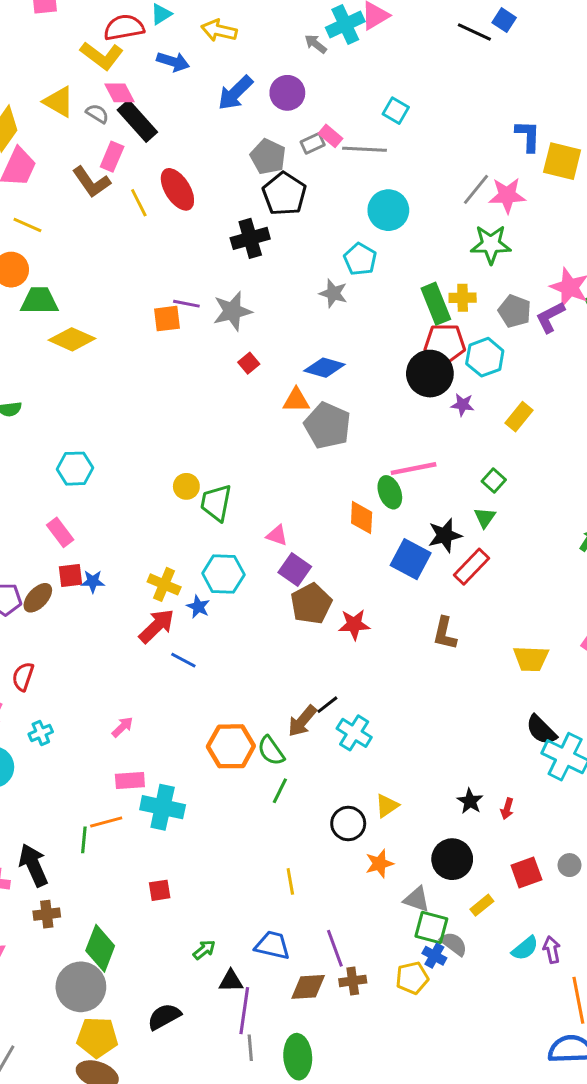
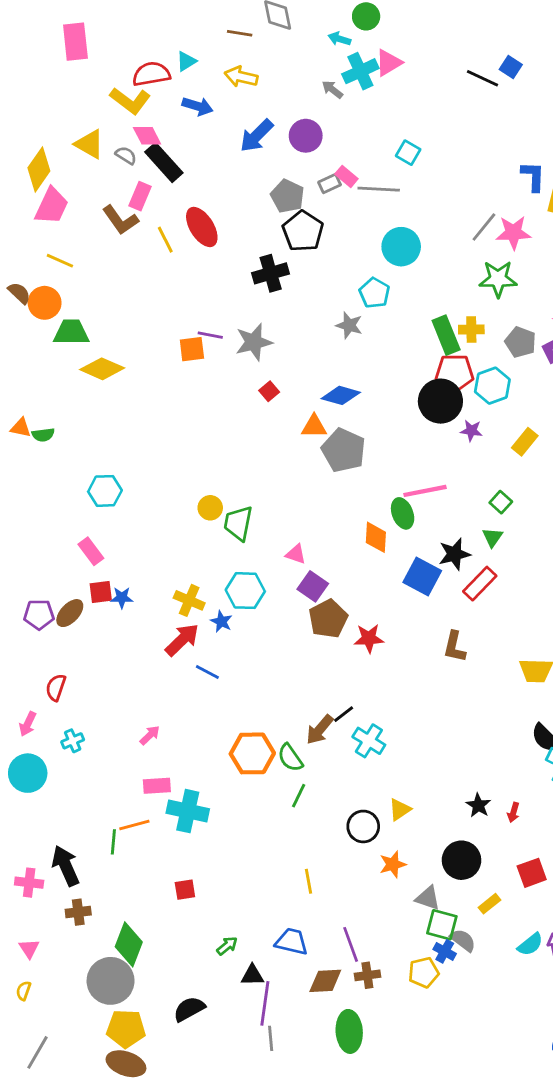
green ellipse: (298, 1057) -> (349, 1031), moved

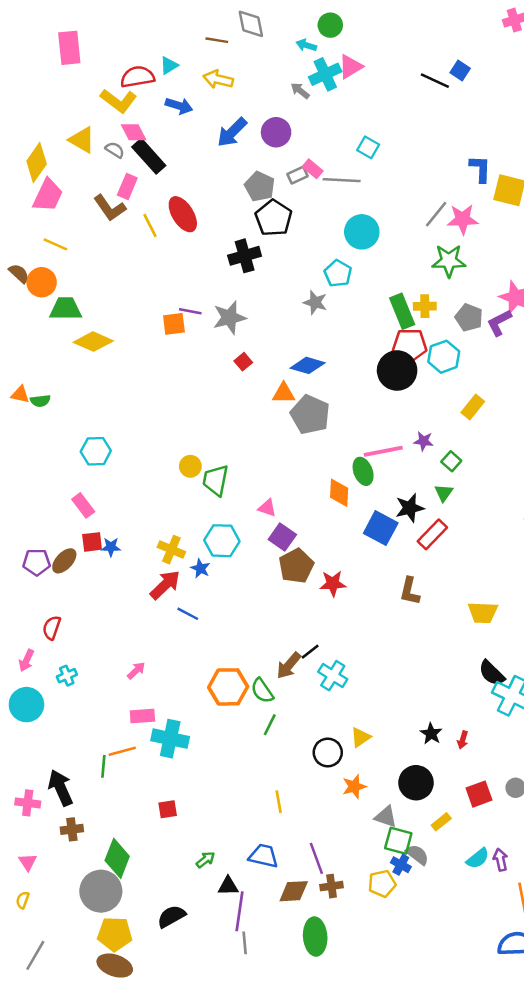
purple star: (471, 431) -> (424, 441), moved

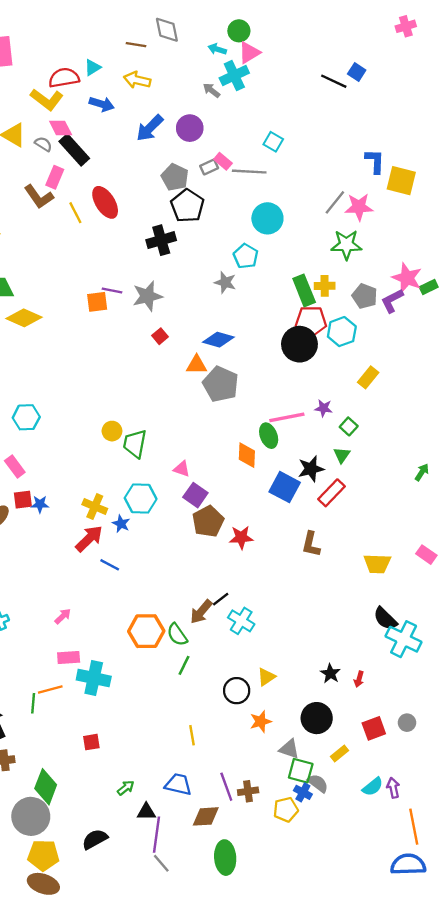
pink triangle: (350, 67) -> (249, 53), moved
brown cross: (332, 886) -> (248, 791), moved
gray line: (245, 943) -> (161, 863), turned -36

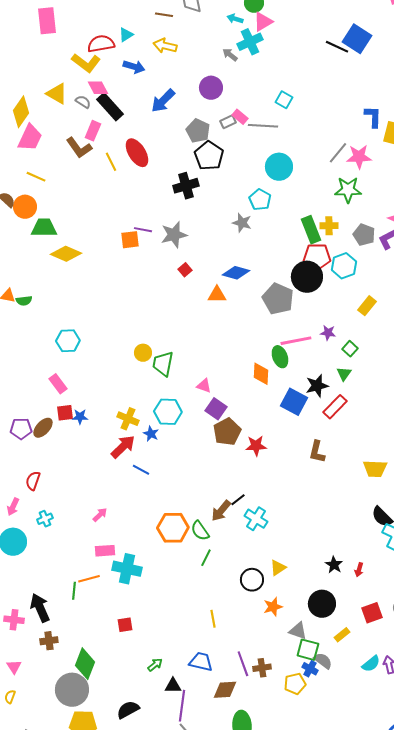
blue square: (357, 72) -> (357, 39), size x1.8
blue arrow: (150, 128) -> (163, 101), moved
gray pentagon: (221, 384) -> (278, 299), moved

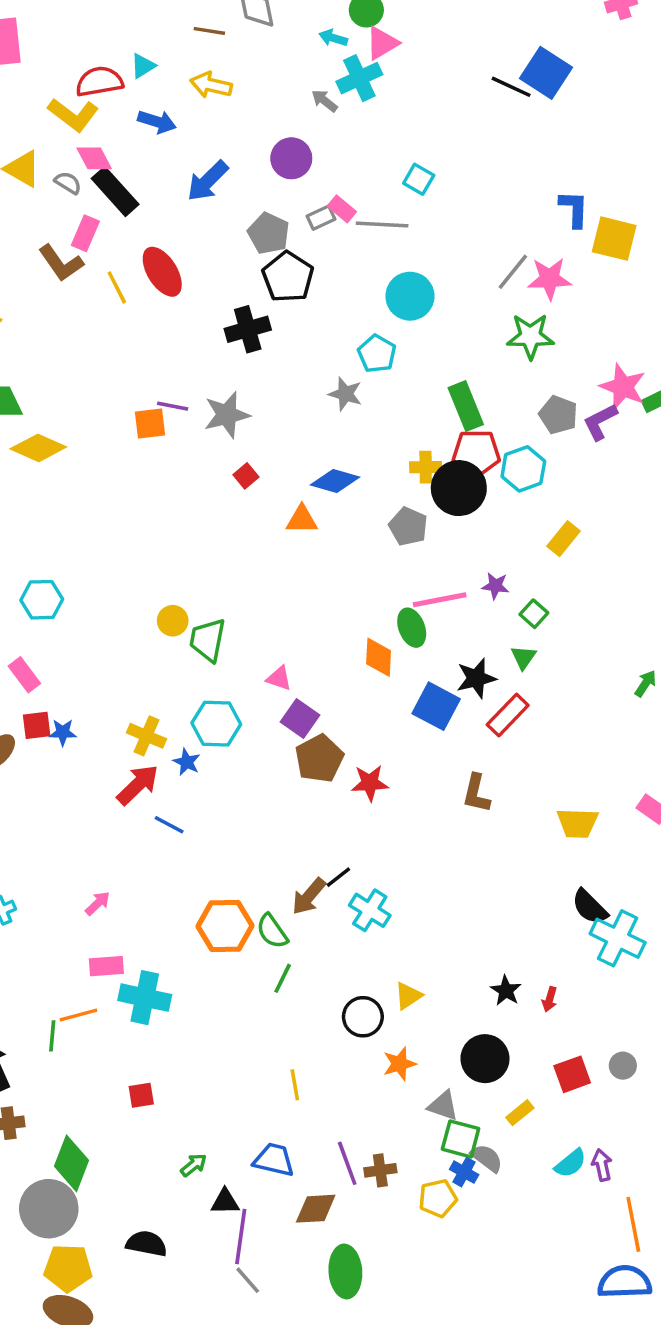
yellow cross: (329, 226) -> (426, 467), moved
gray pentagon: (278, 299) -> (408, 526), size x0.7
black semicircle: (128, 710) -> (146, 1244), turned 40

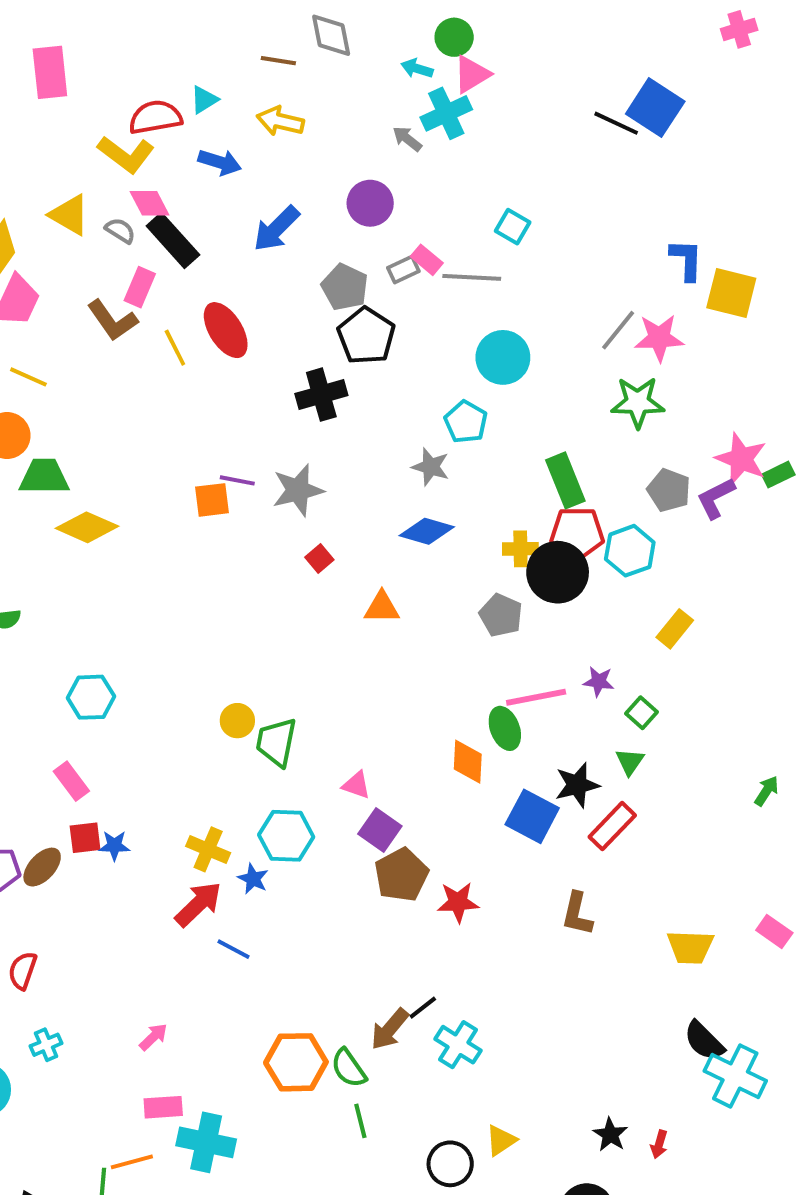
blue diamond: (335, 481) -> (427, 531), moved
green line: (283, 978) -> (360, 1121), turned -40

